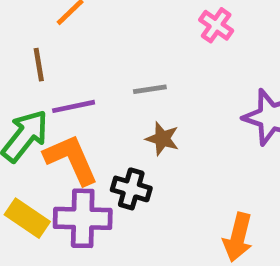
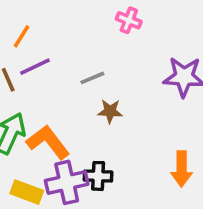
purple line: (74, 106) -> (35, 67), moved
black cross: (131, 189) -> (98, 176), moved

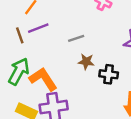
black cross: (98, 176) -> (109, 74), moved

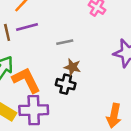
black cross: (109, 74) -> (66, 84), moved

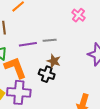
purple line: (27, 27) -> (28, 44), moved

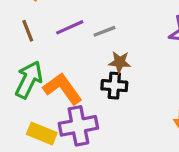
purple line: (28, 44) -> (70, 27), moved

